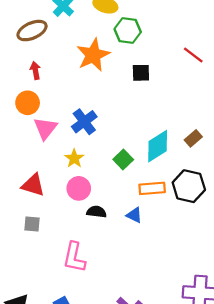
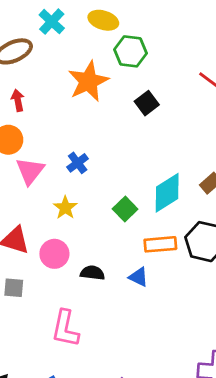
black square: (141, 73) -> (147, 103), turned -36
blue cross: (84, 122) -> (78, 163), size x0.7
pink circle: (79, 188) -> (54, 254), moved

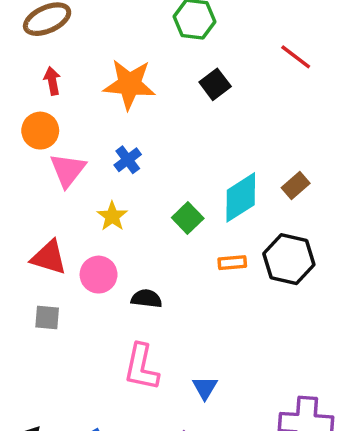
orange star: (88, 81) -> (129, 84), moved, turned 30
orange rectangle: (160, 244) -> (232, 263), size x0.7
blue triangle: (139, 277) -> (205, 388), moved, turned 35
pink L-shape: (65, 329) -> (141, 367), moved

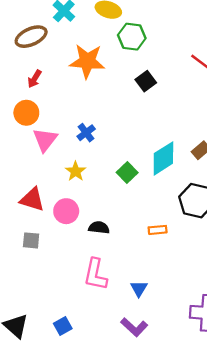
red arrow: (52, 81) -> (35, 79), turned -138
orange star: (129, 84) -> (87, 61), moved
orange rectangle: (232, 263) -> (158, 230), moved

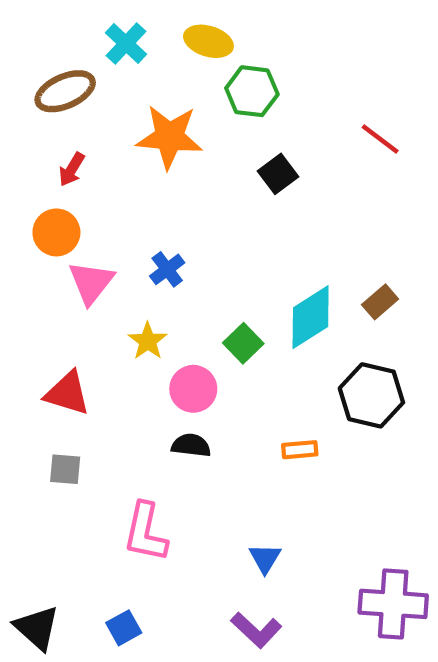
pink circle: (66, 211) -> (193, 389), moved
pink L-shape: (95, 274) -> (145, 532), moved

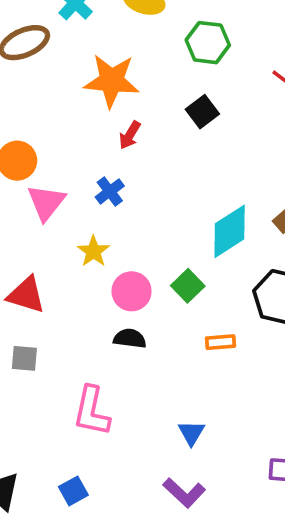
green hexagon: (252, 91) -> (208, 43), moved
red arrow: (72, 169) -> (130, 135), moved
green square: (243, 343) -> (188, 286), moved

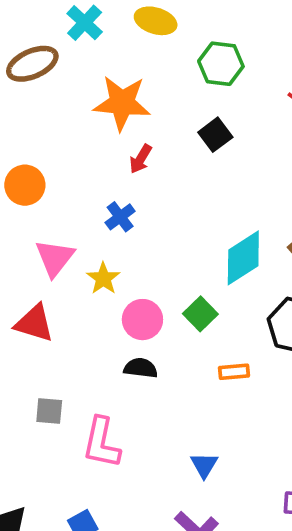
pink triangle: (46, 202) -> (55, 258), moved
gray square: (24, 358) -> (49, 411), moved

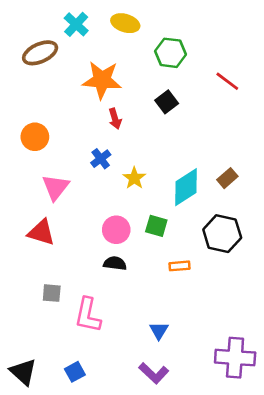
red arrow: (141, 159) -> (115, 119), turned -48
yellow star: (103, 278) -> (134, 178), moved
green square: (200, 314) -> (156, 226), turned -30

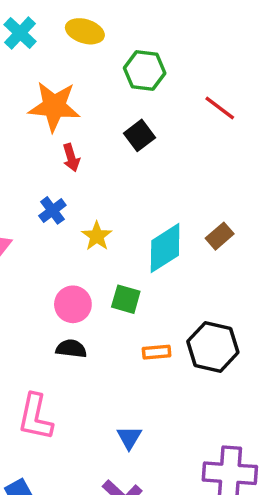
black hexagon: (222, 234) -> (213, 347), moved

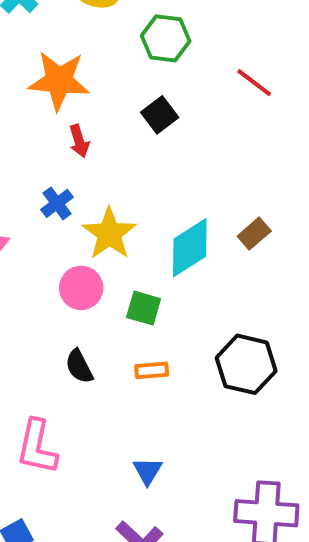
yellow star: (97, 236) -> (109, 234), size x1.5
pink circle: (73, 304) -> (81, 288), moved
black semicircle: (71, 349) -> (79, 366), turned -124
orange rectangle: (157, 352) -> (152, 370), moved

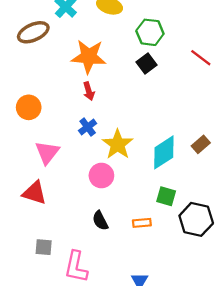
black square: (160, 115) -> (146, 63), moved
red arrow: (79, 141) -> (89, 91), moved
green square: (144, 308) -> (166, 196), moved

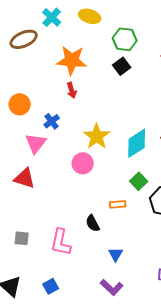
blue cross: (88, 127) -> (52, 121), moved
green square: (166, 196) -> (139, 181), turned 30
black semicircle: (100, 221) -> (93, 223), moved
gray square: (44, 247) -> (22, 238), moved

